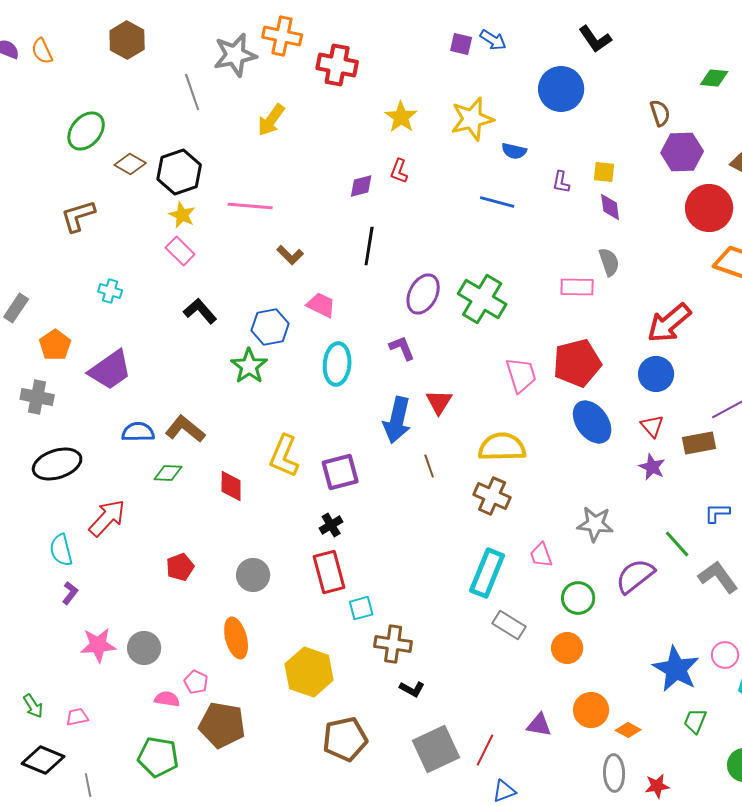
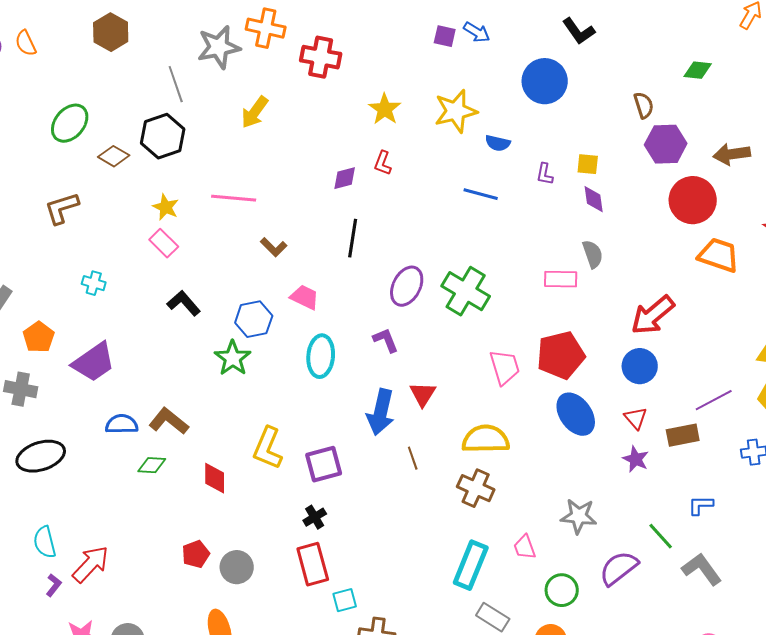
black hexagon: (179, 172) -> (163, 136), moved
red arrow: (107, 518) -> (91, 564), moved
red pentagon: (180, 567) -> (196, 554), moved

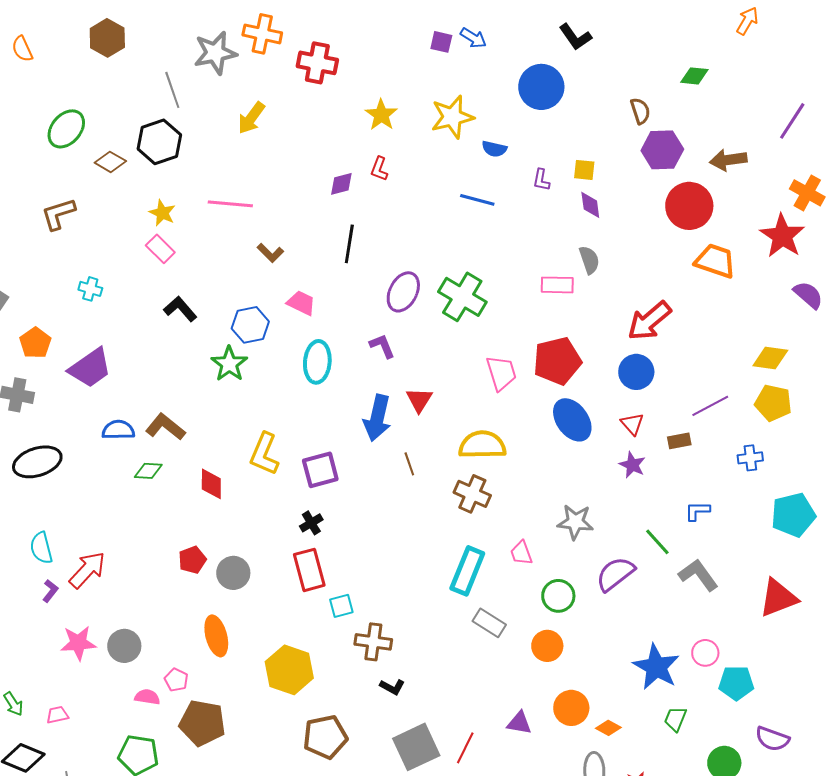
brown rectangle: (683, 435) -> (679, 441), size x0.7

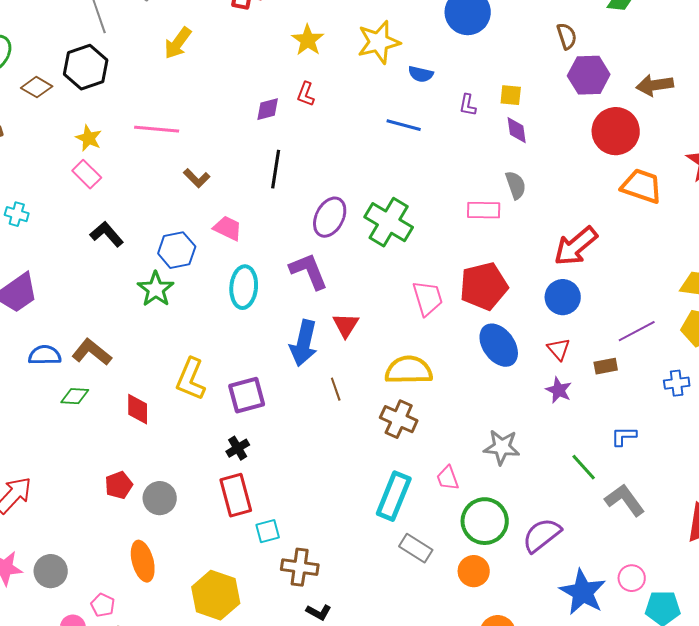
purple L-shape: (382, 346) -> (309, 271), size x1.5
purple semicircle: (615, 574) -> (542, 535), moved
green circle: (558, 596) -> (485, 521), size x1.4

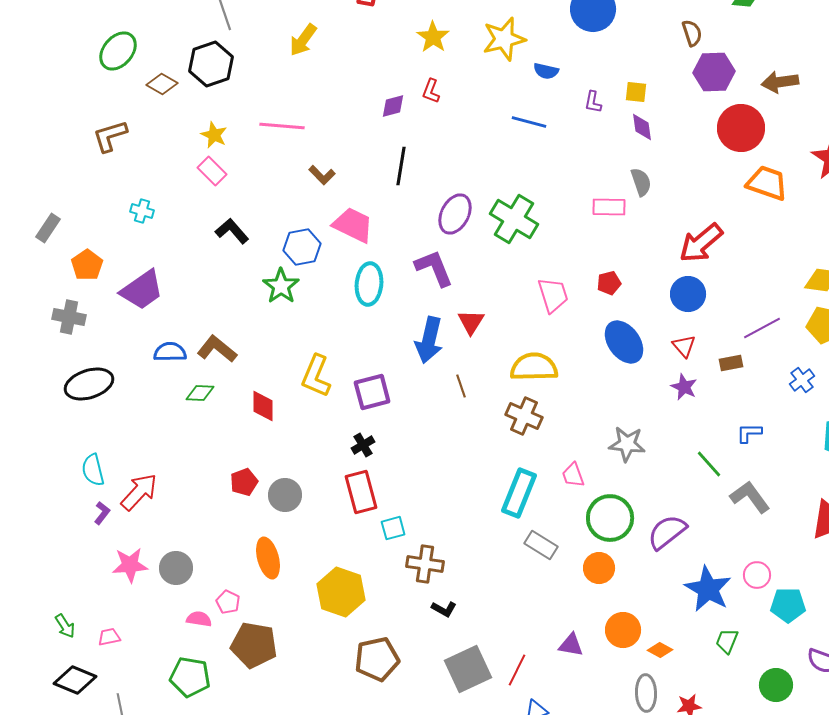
pink trapezoid: (228, 228) -> (353, 225), size x1.4
red pentagon: (484, 286) -> (609, 283), size x0.5
blue cross: (677, 383) -> (802, 380), turned -30

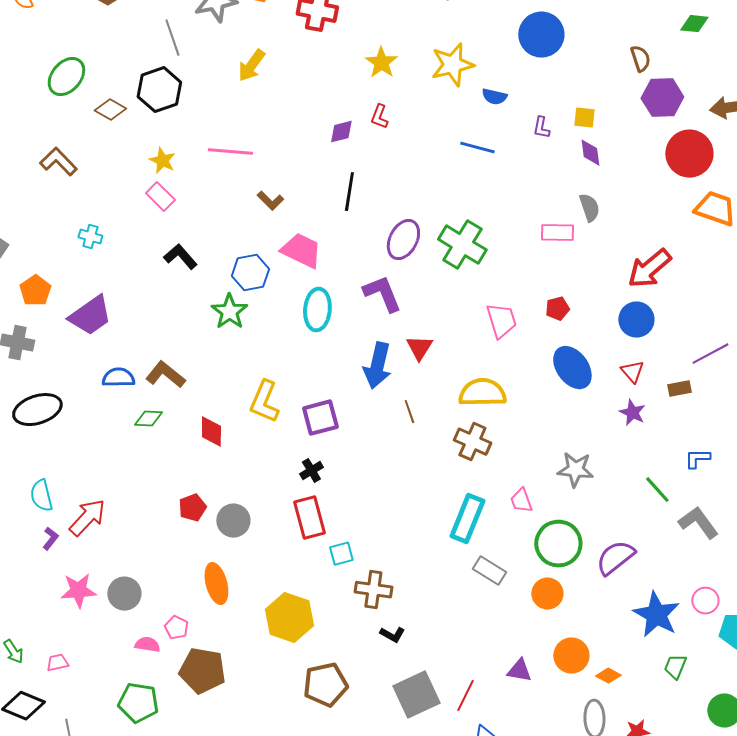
brown L-shape: (110, 136) -> (58, 162), turned 63

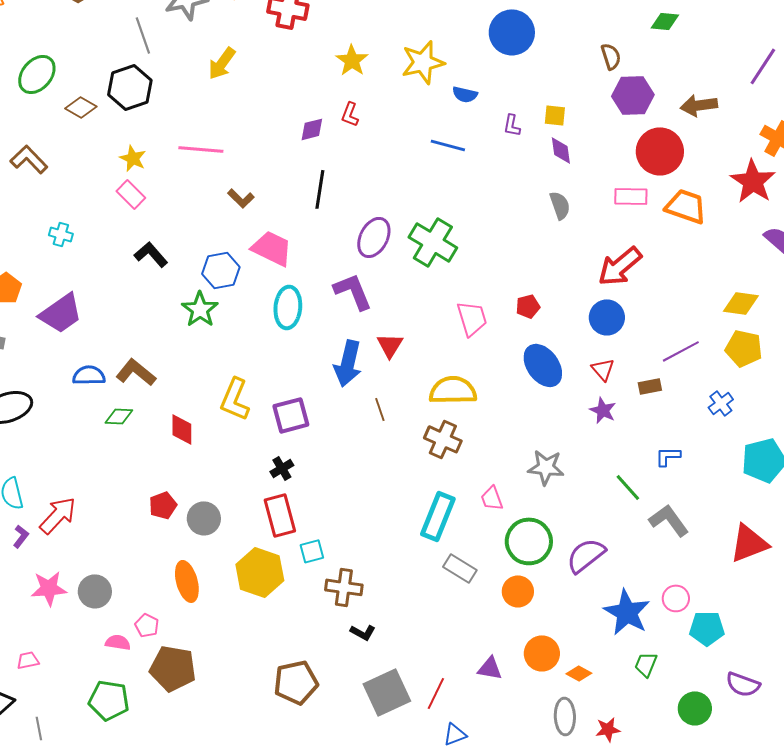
pink rectangle: (557, 233) -> (631, 196), moved
yellow hexagon: (289, 618) -> (260, 572), moved

